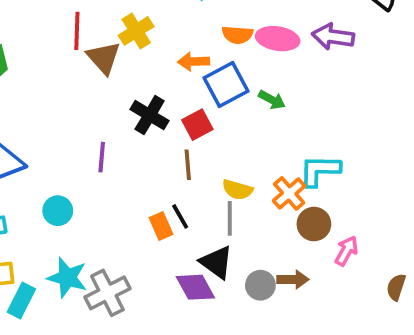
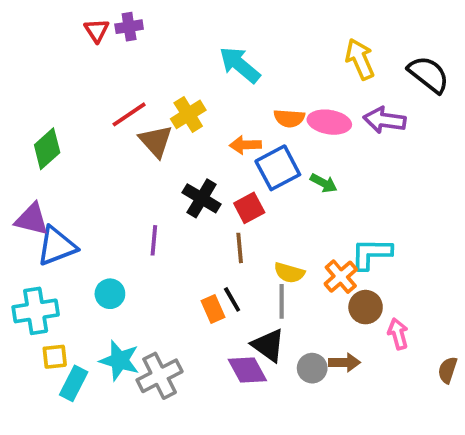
red line: (77, 31) -> (129, 114), turned 54
pink arrow: (346, 251) -> (398, 334), turned -44

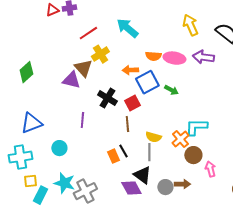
red triangle: (97, 31) -> (52, 10), turned 40
red line: (129, 114) -> (88, 33), moved
purple triangle: (32, 219) -> (71, 80), moved

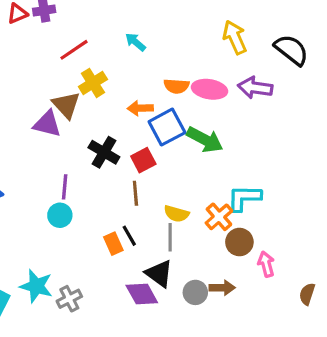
cyan arrow: (127, 28) -> (135, 42), size x0.6
green arrow: (171, 90) -> (205, 140), size x1.6
cyan circle: (59, 148) -> (60, 215), moved
gray cross: (85, 191) -> (69, 299), size x0.7

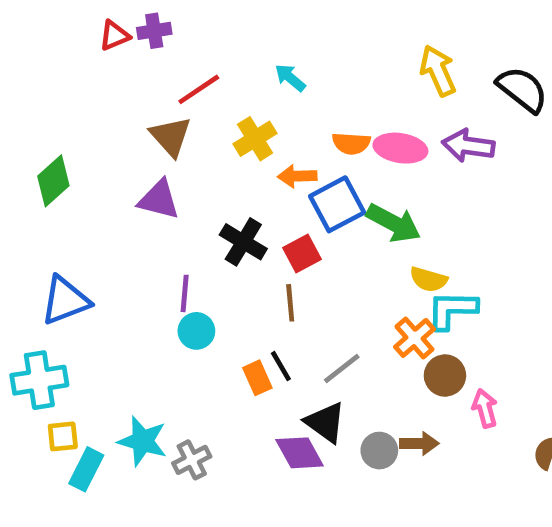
yellow cross: (93, 83) -> (255, 139), moved
brown triangle: (66, 105) -> (171, 136), moved
yellow semicircle: (176, 214) -> (429, 279), moved
cyan circle: (60, 215) -> (196, 331), moved
gray line: (170, 237) -> (342, 368), turned 52

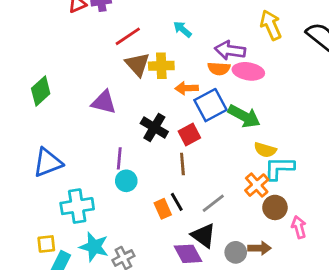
brown triangle: (171, 136) -> (137, 64), moved
yellow cross: (255, 139) -> (161, 66), turned 30
purple arrow: (468, 146) -> (230, 50), moved
cyan cross: (39, 380) -> (77, 206), moved

